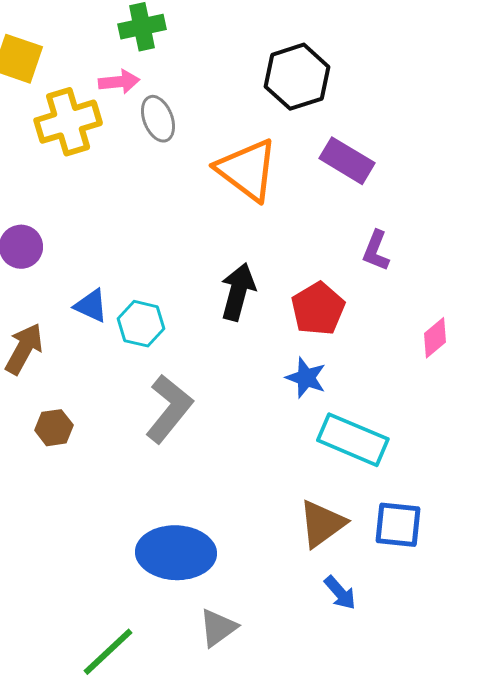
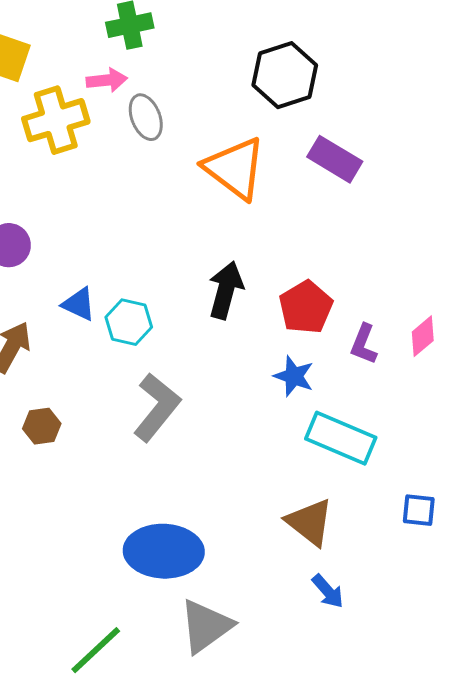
purple L-shape: (376, 251) -> (364, 344), moved
brown triangle: (322, 524) -> (310, 522), turned -46
blue square: (398, 525) -> (419, 510), moved, size x0.7
gray triangle: (218, 628) -> (206, 626), size x1.4

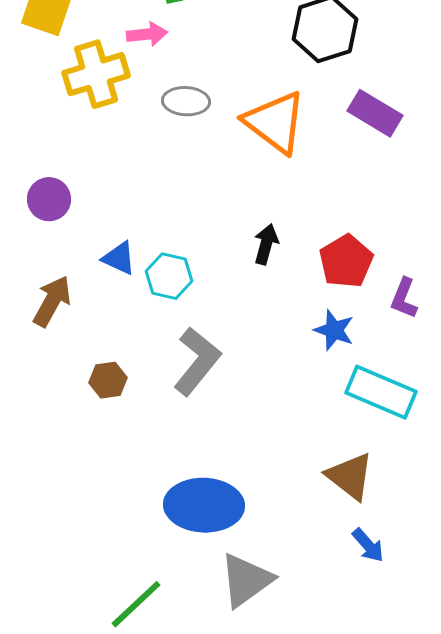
gray ellipse: (146, 117) -> (186, 101), moved, turned -66
black arrow: (226, 290) -> (266, 244), size x0.7
brown hexagon: (42, 426) -> (108, 380), moved

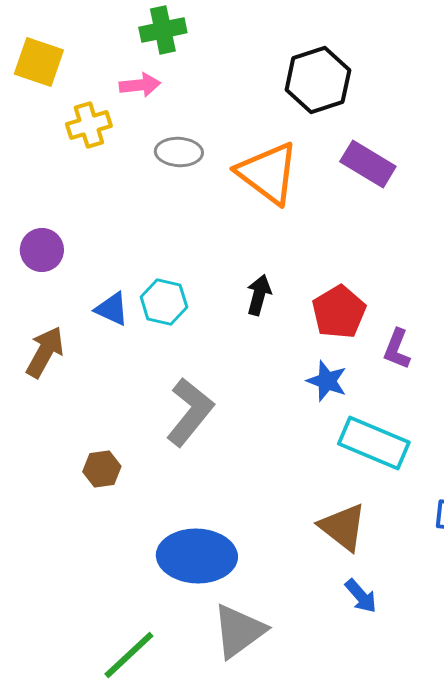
yellow cross: (96, 74) -> (89, 125), size x0.7
cyan hexagon: (169, 276) -> (164, 302), moved
brown hexagon: (108, 380) -> (102, 469), moved

